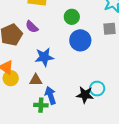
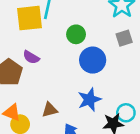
blue star: (44, 57) -> (89, 100), moved
brown triangle: (36, 80) -> (50, 110), moved

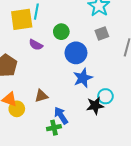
purple semicircle: (31, 57) -> (36, 45), moved
blue star: (89, 100) -> (83, 78), moved

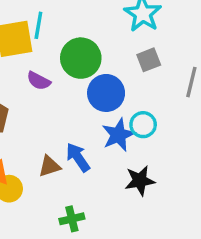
green circle: (61, 32) -> (81, 58), size x1.5
cyan circle: (105, 96) -> (143, 125), moved
blue arrow: (61, 115) -> (78, 157), moved

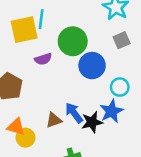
purple semicircle: (39, 81) -> (43, 59), turned -42
blue star: (118, 135) -> (111, 111), moved
black star: (140, 181) -> (92, 122), moved

